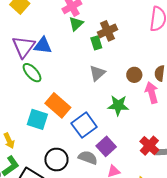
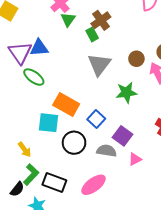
gray triangle: (97, 73) -> (99, 64), size x1.4
blue square: (84, 125) -> (96, 119), size x0.7
black circle: (56, 160) -> (74, 143), moved

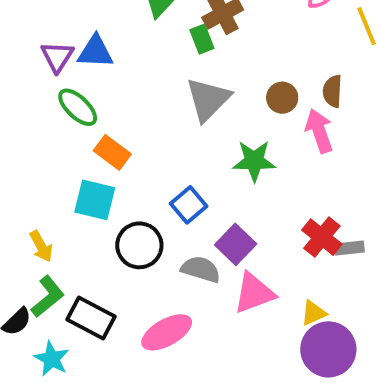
purple triangle: (20, 53) -> (57, 57), size x0.7
orange rectangle: (66, 105) -> (112, 152), moved, size x0.7
pink triangle: (135, 159) -> (254, 293), size x1.6

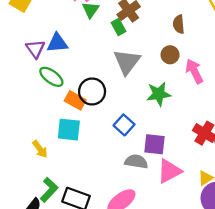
brown semicircle: (332, 91) -> (179, 24), moved
purple square: (236, 244) -> (155, 144), turned -30
black circle: (139, 245) -> (92, 91), moved
yellow arrow: (41, 246) -> (40, 149), moved

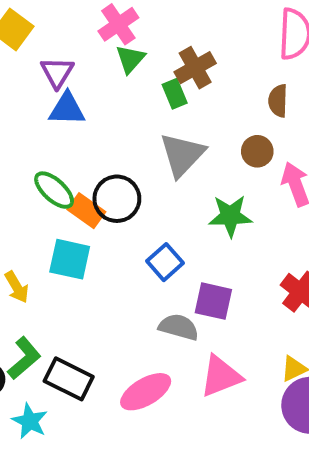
purple triangle: (35, 49) -> (57, 72), moved
green ellipse: (51, 77) -> (54, 190), moved
pink triangle: (169, 171) -> (221, 376), moved

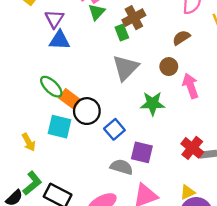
brown semicircle: (278, 101) -> (181, 38), turned 54
black circle: (117, 199) -> (87, 111), moved

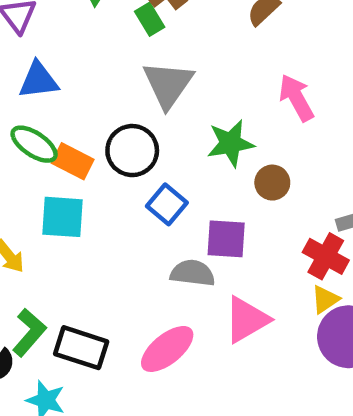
blue triangle: (60, 40) -> (39, 80), moved
brown circle: (169, 67) -> (272, 183), moved
black circle: (87, 111) -> (132, 151), moved
red cross: (192, 148) -> (326, 256), moved

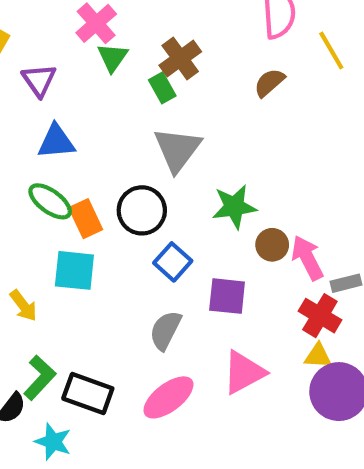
pink arrow: (296, 98) -> (307, 258), moved
orange rectangle: (73, 161) -> (86, 219), turned 36
gray semicircle: (193, 273) -> (165, 330), moved, turned -72
yellow triangle: (325, 299) -> (318, 356), turned 36

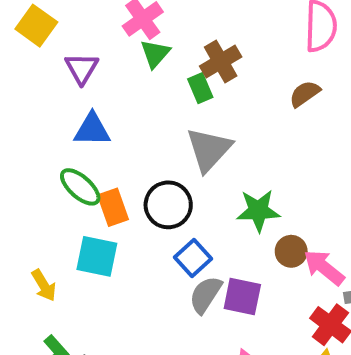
pink arrow: (307, 258) -> (324, 267), turned -30
gray semicircle: (165, 330) -> (205, 295), moved

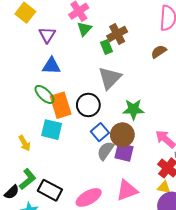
orange rectangle: (113, 207) -> (61, 105), size x1.4
brown circle: (291, 251) -> (122, 135), moved, size x1.5

